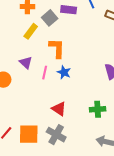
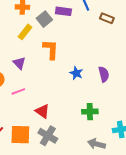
blue star: (64, 72) -> (76, 73), moved
pink line: (45, 73) -> (18, 91), moved, turned 56
red triangle: (59, 109) -> (42, 111), moved

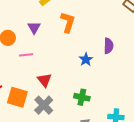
blue star: (76, 73) -> (86, 59), moved
purple semicircle: (104, 74) -> (109, 46), moved
green cross: (90, 112) -> (82, 97), moved

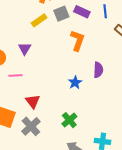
orange L-shape: (68, 22) -> (77, 40), moved
green cross: (82, 97) -> (69, 120), turned 35

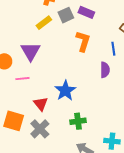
blue line: (105, 11) -> (113, 49), moved
purple triangle: (25, 49) -> (31, 51), size x1.5
blue star: (75, 83) -> (65, 91), moved, size x1.5
green cross: (69, 120) -> (78, 121), turned 35

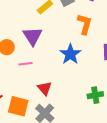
blue star: (65, 91) -> (70, 54), moved
green cross: (78, 121) -> (95, 95), moved

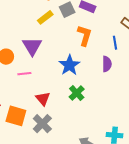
green cross: (95, 95) -> (77, 93), moved, turned -35

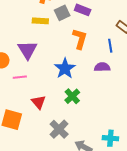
yellow rectangle: (45, 17) -> (40, 21), turned 42
purple semicircle: (107, 64) -> (102, 67), turned -91
gray cross: (42, 124) -> (59, 129), moved

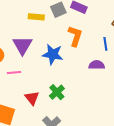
blue star: (65, 68) -> (53, 54), moved, turned -30
green cross: (72, 96) -> (57, 92), moved

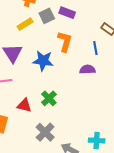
yellow rectangle: (36, 17) -> (25, 24), turned -35
red triangle: (32, 98) -> (24, 105), turned -35

